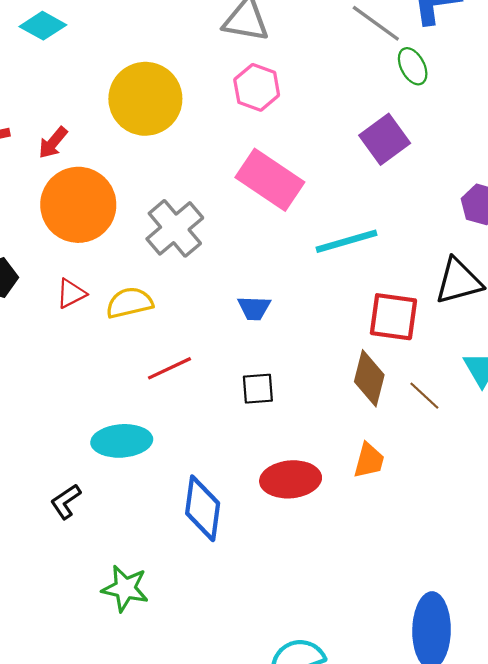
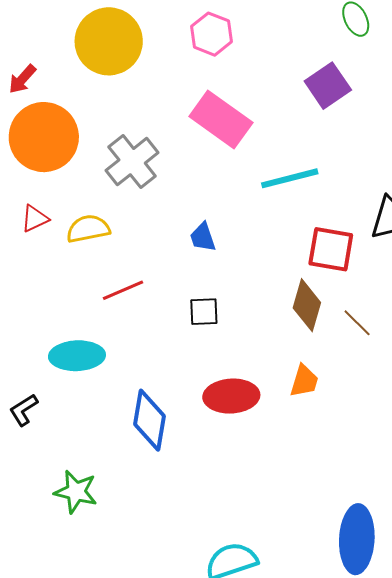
blue trapezoid: (254, 308) -> (203, 237), turned 68

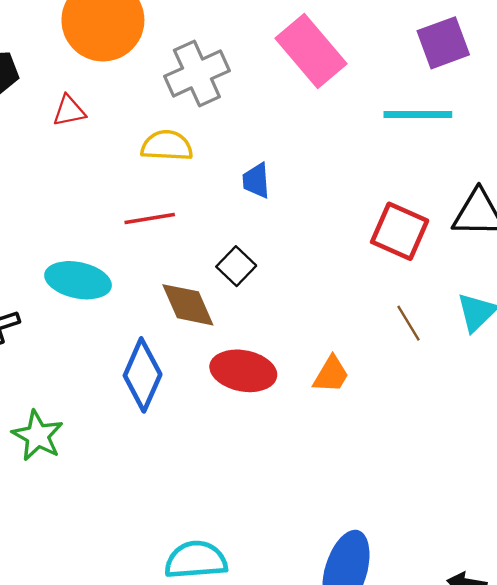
cyan line: (290, 178) -> (418, 115), moved
yellow semicircle: (88, 229) -> (167, 146), moved
brown diamond: (307, 305) -> (188, 305), moved, turned -54
black square: (204, 312) -> (236, 266), turned 32

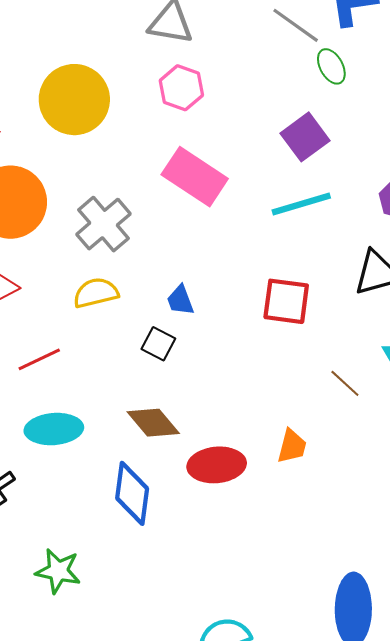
red line: (150, 218) -> (39, 359), moved
red square: (400, 231) -> (286, 301), moved
black square: (236, 266) -> (158, 344), moved

